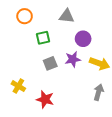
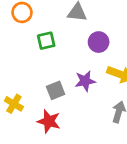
purple star: (73, 59) -> (85, 81), moved
gray square: (50, 63) -> (56, 90), moved

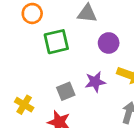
green square: (46, 41) -> (56, 42), size x1.4

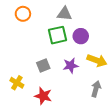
green square: (56, 42) -> (57, 35), moved
gray square: (66, 91) -> (43, 66), moved

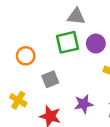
orange circle: (23, 14) -> (26, 56), moved
purple star: (71, 66) -> (84, 104), moved

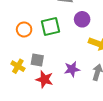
green square: (68, 42) -> (51, 26), moved
gray square: (50, 79) -> (37, 60), moved, turned 32

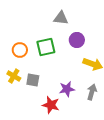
yellow cross: (18, 66) -> (14, 76), moved
red star: (44, 79) -> (51, 105), moved

